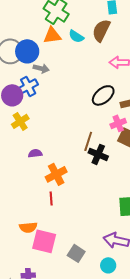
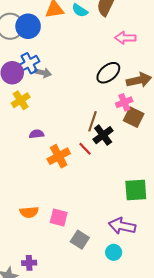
gray arrow: (41, 68) -> (43, 73), moved
black cross: (98, 154) -> (103, 135), turned 30
red line: (51, 198) -> (85, 149), moved, turned -40
pink square: (44, 241) -> (59, 217), moved, size x0.7

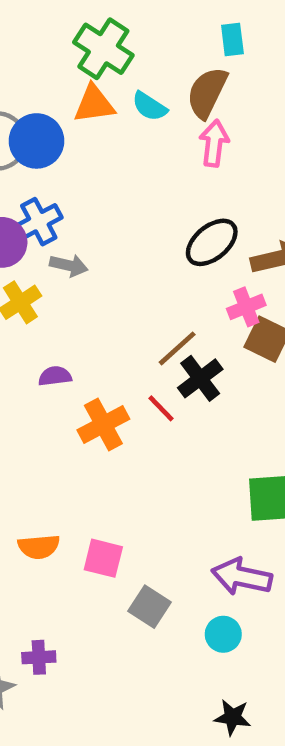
pink arrow: (125, 38) -> (214, 143), moved, turned 96
gray arrow: (43, 73) -> (69, 265), moved
brown line: (92, 121) -> (177, 348), turned 30

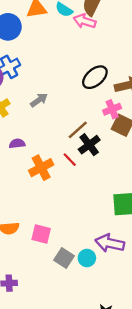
pink arrow: (214, 143) -> (85, 21), moved, turned -80
gray arrow: (69, 265) -> (39, 100), moved, turned -48
cyan circle: (223, 634) -> (87, 258), moved

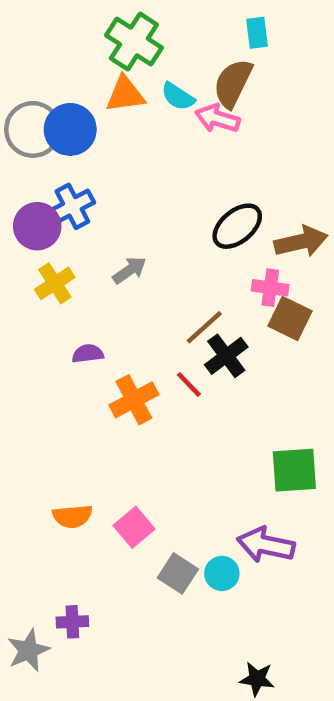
pink cross: (112, 109) -> (270, 288), turned 30
pink square: (41, 234) -> (134, 527), turned 36

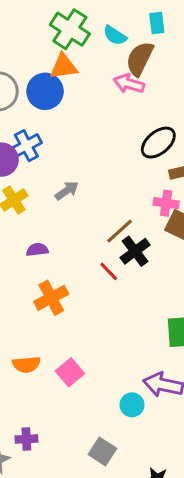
cyan semicircle: (178, 96) -> (115, 35), moved
blue circle: (70, 129) -> (45, 91), moved
black ellipse: (237, 226) -> (158, 143), moved
orange cross: (134, 400) -> (51, 298), moved
gray square: (178, 573) -> (102, 451), moved

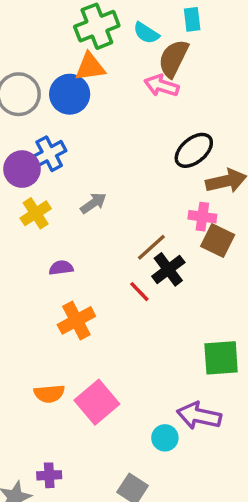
green cross: (70, 29) -> (97, 26), turned 36
pink square: (70, 372) -> (97, 402), size x1.4

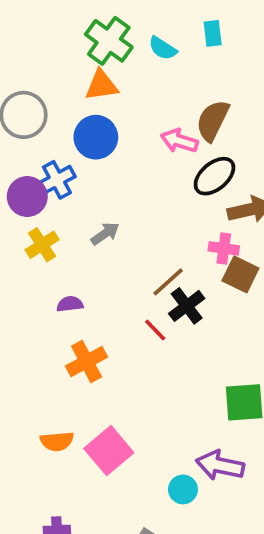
green cross: (97, 26) -> (109, 41), turned -33
brown semicircle: (173, 58) -> (213, 121), moved
pink arrow: (161, 86) -> (179, 141), moved
blue circle: (70, 94) -> (96, 137), moved

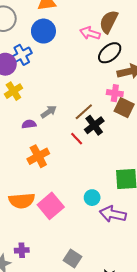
gray arrow: (105, 234) -> (49, 112), moved
orange semicircle: (57, 441) -> (22, 201), size x1.4
cyan circle: (183, 489) -> (92, 198), moved

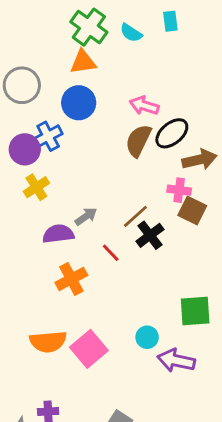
brown semicircle: (109, 22) -> (138, 141), moved
purple semicircle: (29, 124) -> (58, 234), size x1.5
red line: (77, 139) -> (111, 253), moved

